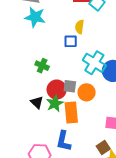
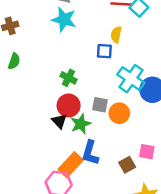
red circle: (57, 90) -> (69, 106), moved
orange rectangle: (71, 112) -> (71, 165), moved, turned 45
blue L-shape: (64, 141) -> (90, 153), moved
brown square: (103, 147) -> (127, 165), moved

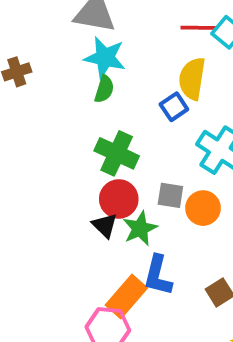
yellow semicircle: (116, 35) -> (192, 79), size x1.5
blue square: (104, 51) -> (174, 107), turned -35
green semicircle: (14, 61) -> (104, 89), moved
green cross: (69, 78) -> (117, 153), size x1.5

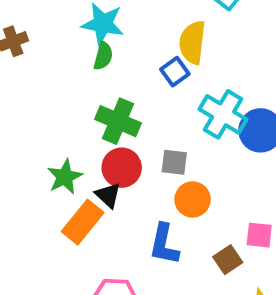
orange circle: (203, 208) -> (193, 199), moved
green star: (140, 228) -> (65, 177), moved
orange rectangle: (126, 297) -> (83, 222), moved

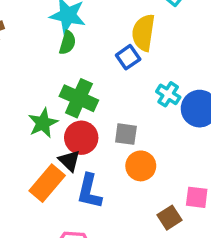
cyan cross: (223, 114) -> (168, 94), size x0.6
green star: (65, 177) -> (43, 123), moved
blue L-shape: (164, 244) -> (89, 191), moved

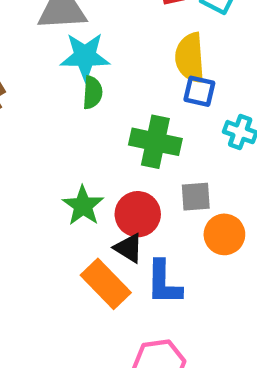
blue square: (128, 57) -> (199, 91), moved, turned -30
green cross: (79, 98) -> (155, 142), moved
orange rectangle: (47, 183) -> (106, 284), turned -72

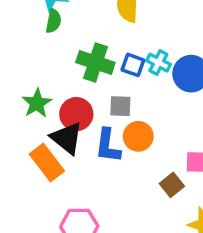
blue square: (199, 91) -> (133, 65), moved
black triangle: (129, 248) -> (67, 138), size x1.5
blue L-shape: (164, 283) -> (108, 146), moved

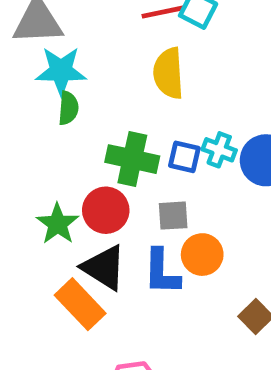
red circle: (76, 114) -> (106, 210), moved

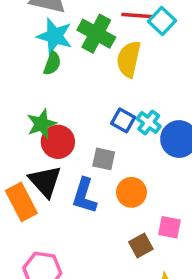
green cross: (132, 159) -> (96, 34), moved
green star: (58, 224) -> (42, 124), moved
orange circle: (202, 255) -> (131, 192), moved

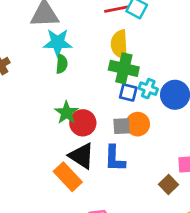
green cross: (96, 34) -> (124, 68), moved
orange circle: (131, 192) -> (138, 124), moved

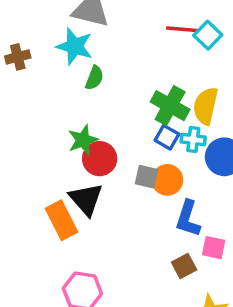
cyan star: (58, 43) -> (75, 46), moved
yellow semicircle: (119, 44) -> (206, 106), moved
cyan cross: (148, 89) -> (193, 140), turned -30
blue L-shape: (115, 158) -> (188, 219), moved

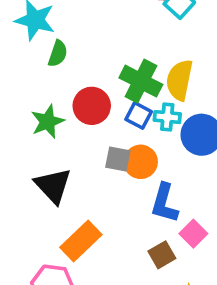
red circle: (100, 159) -> (92, 106), moved
orange rectangle: (61, 220) -> (81, 241), moved, turned 75
pink square: (214, 248) -> (193, 234), turned 35

